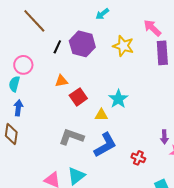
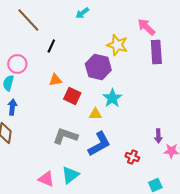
cyan arrow: (102, 14) -> (82, 13), moved
purple hexagon: (82, 44) -> (98, 67), moved
red square: (78, 97) -> (72, 96), turned -30

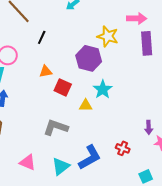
pink arrow: (146, 27) -> (137, 18), turned 138
blue L-shape: (99, 144) -> (90, 157), moved
pink triangle: (46, 179) -> (28, 162), moved

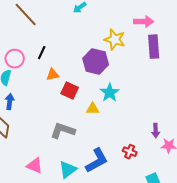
black line: (42, 37) -> (42, 53), moved

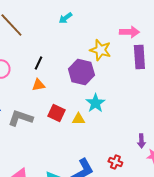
black line: (42, 53) -> (38, 63), moved
red square: (70, 91) -> (56, 113), moved
gray L-shape: (63, 131) -> (20, 118), moved

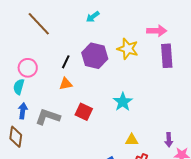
purple hexagon: (81, 72) -> (95, 56), moved
yellow triangle: (78, 119) -> (132, 140), moved

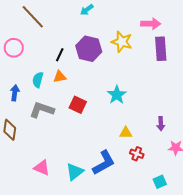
pink circle: (28, 68) -> (14, 48), moved
cyan semicircle: (19, 87) -> (38, 80), moved
blue arrow: (23, 111) -> (15, 93), moved
purple arrow: (169, 140) -> (161, 124), moved

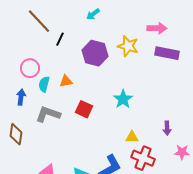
pink circle: (14, 48) -> (30, 68), moved
purple rectangle: (161, 49) -> (167, 53), turned -75
black line: (60, 55) -> (60, 39), moved
red cross: (137, 154) -> (143, 158), size x1.6

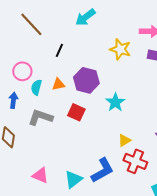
cyan arrow: (93, 14) -> (85, 17), size x1.5
black line: (60, 39) -> (59, 50), moved
purple hexagon: (95, 53) -> (86, 80), moved
yellow triangle: (132, 137) -> (124, 140), turned -32

